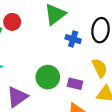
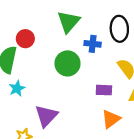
green circle: (48, 77) -> (68, 63), moved

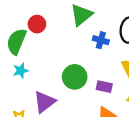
green circle: (68, 63) -> (75, 77), moved

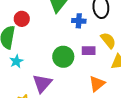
purple rectangle: (104, 87) -> (89, 51), moved

